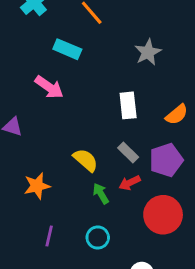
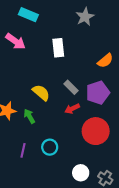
white rectangle: (128, 105) -> (58, 48), moved
green arrow: (101, 193) -> (29, 116), moved
purple line: (49, 236) -> (23, 150), moved

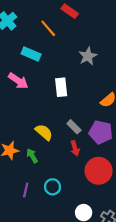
purple pentagon: (98, 93) -> (101, 132), turned 30
red arrow: (72, 109) -> (75, 148), turned -80

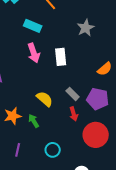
pink arrow: (18, 81) -> (34, 53), moved, turned 36
purple line: (26, 190) -> (18, 150), moved

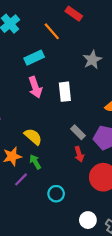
cyan rectangle: (33, 26) -> (34, 58), turned -48
yellow semicircle: (45, 99) -> (33, 137), moved
purple line: (18, 150) -> (21, 179), moved, turned 32

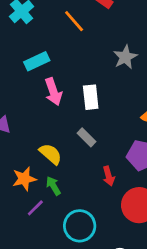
cyan rectangle: (34, 58) -> (37, 61), moved
gray rectangle: (78, 132) -> (87, 137), moved
cyan circle: (56, 194) -> (80, 226), size x1.5

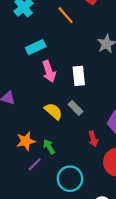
yellow semicircle: (51, 154) -> (53, 111), moved

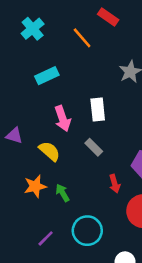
pink arrow: (49, 71) -> (63, 119), moved
yellow semicircle: (53, 111) -> (49, 151), moved
purple line: (35, 164) -> (46, 238), moved

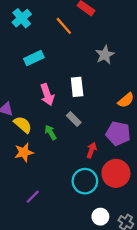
yellow semicircle: (49, 151) -> (23, 125), moved
red arrow: (115, 184) -> (92, 150), turned -144
green arrow: (63, 193) -> (50, 132), moved
cyan circle: (87, 231) -> (85, 181), moved

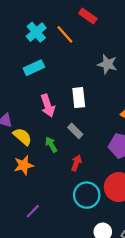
cyan cross: (22, 18) -> (36, 32), moved
gray star: (105, 55) -> (107, 64), turned -30
red arrow: (92, 150) -> (76, 163), moved

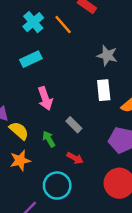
white rectangle: (79, 98) -> (104, 90), moved
red arrow: (76, 163) -> (75, 158), turned 98
cyan circle: (87, 195) -> (57, 186), moved

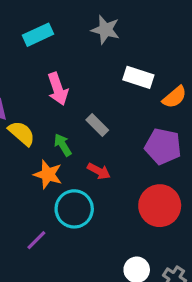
gray star: (107, 56) -> (105, 30), moved
white rectangle: (104, 90) -> (138, 77), turned -66
orange star: (20, 160) -> (48, 174), moved, turned 30

